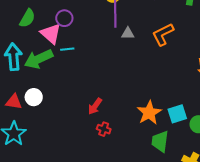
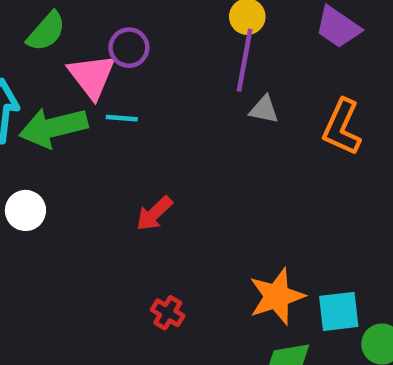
orange L-shape: (163, 34) -> (342, 127), turned -50
red arrow: (95, 106) -> (154, 214), moved

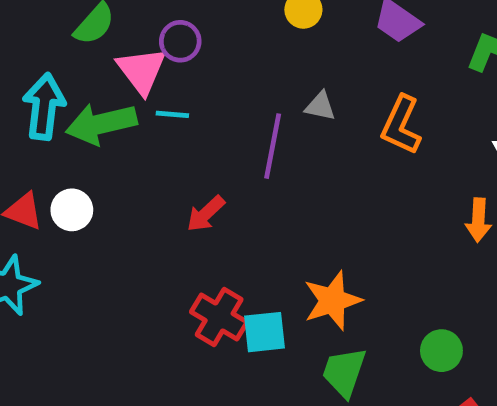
purple line: (245, 60) -> (273, 146), moved
cyan square: (339, 311) -> (265, 332), moved
red cross: (168, 313) -> (219, 317), size x1.6

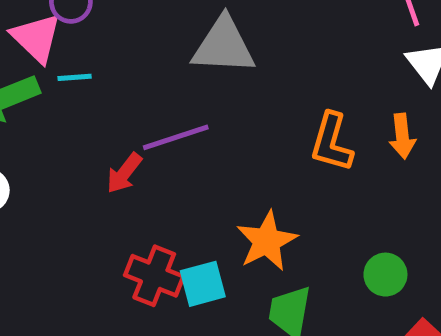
gray triangle: (320, 106) -> (224, 46), size x2.0
orange L-shape: (401, 125) -> (332, 142), moved
purple line: (273, 146) -> (176, 137), moved, turned 70

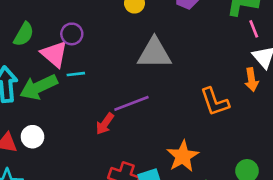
orange arrow: (402, 136) -> (252, 80), moved
orange L-shape: (332, 142) -> (215, 102), turned -32

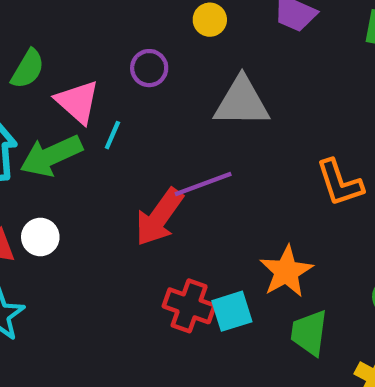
purple circle: (72, 34) -> (149, 68), moved
cyan line: (76, 74) -> (112, 135), turned -60
red arrow: (105, 124) -> (159, 217), size x1.6

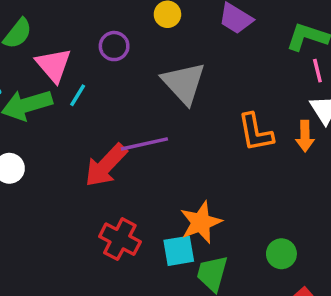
gray triangle: (242, 102) -> (184, 83), turned 39
orange L-shape: (340, 183) -> (256, 132), moved
cyan square: (232, 311) -> (179, 251), moved

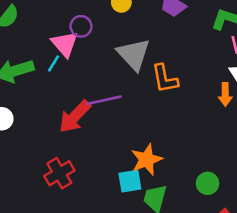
pink triangle: (54, 65) -> (65, 44), moved
orange L-shape: (256, 132) -> (165, 79), moved
red cross: (120, 239) -> (59, 173), moved, turned 32

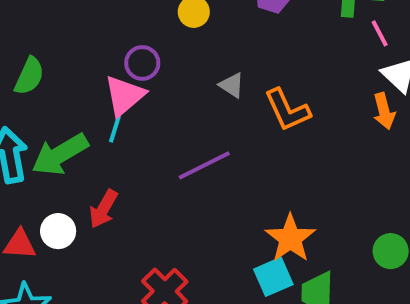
pink triangle: (65, 44) -> (124, 96), turned 44
gray triangle: (134, 54) -> (232, 85), size x0.5
red arrow: (75, 117) -> (103, 209), moved, size x0.7

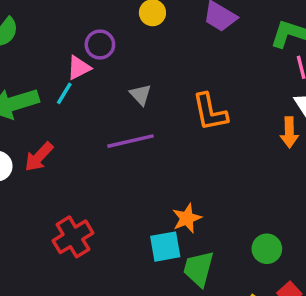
gray triangle: (232, 85) -> (140, 95), moved
pink triangle: (124, 96) -> (79, 68), size x0.7
orange star: (290, 238) -> (187, 218), size x0.7

